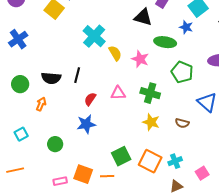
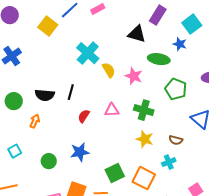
blue star: (86, 124) -> (80, 152), moved
cyan cross: (175, 161) -> (169, 162), moved

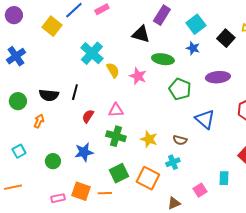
blue star: (180, 44) -> (193, 48), moved
green cross: (144, 110) -> (116, 136), moved

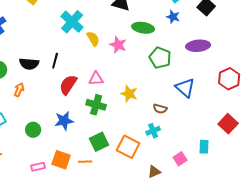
red semicircle: (88, 116) -> (68, 85), size x1.5
yellow star: (149, 139) -> (129, 94), moved

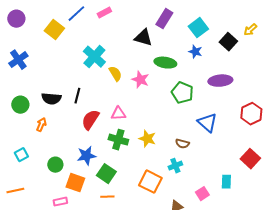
yellow star: (129, 94) -> (147, 139), moved
green square: (99, 142) -> (106, 174), moved, turned -30
orange square: (61, 160) -> (75, 183), moved

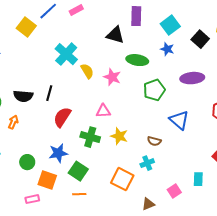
purple rectangle: (164, 19) -> (136, 16), turned -30
green pentagon: (182, 93) -> (154, 90), turned 30
pink triangle: (118, 114) -> (103, 111), moved

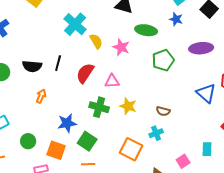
red semicircle: (62, 117) -> (85, 73), moved
blue triangle: (179, 120) -> (206, 93), moved
orange arrow: (13, 122) -> (41, 96), moved
green circle: (27, 162) -> (28, 141), moved

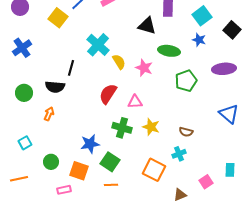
black line: (58, 63) -> (71, 68), moved
orange arrow: (41, 96) -> (49, 114), moved

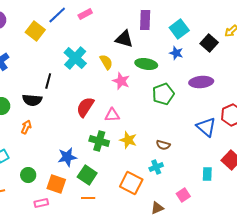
yellow semicircle: (119, 62) -> (106, 62), moved
cyan rectangle: (230, 170) -> (207, 174), moved

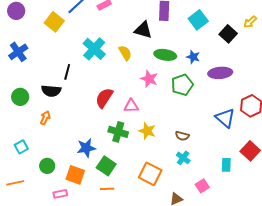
blue star: (176, 53) -> (193, 57), moved
pink star: (121, 81) -> (149, 79), moved
cyan cross: (156, 167) -> (183, 158), moved, turned -32

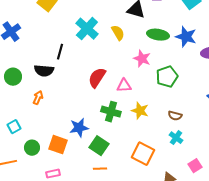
blue star: (193, 57) -> (186, 37), size x1.5
green pentagon: (182, 85) -> (167, 77), moved
green circle: (47, 166) -> (32, 148), moved
orange square: (75, 175) -> (58, 145), moved

